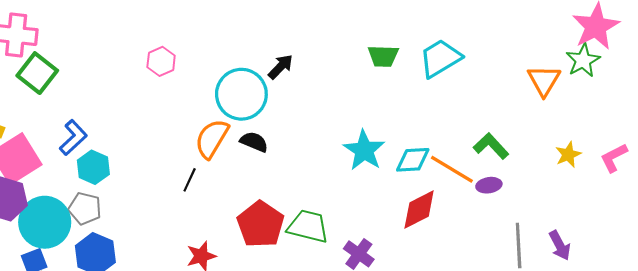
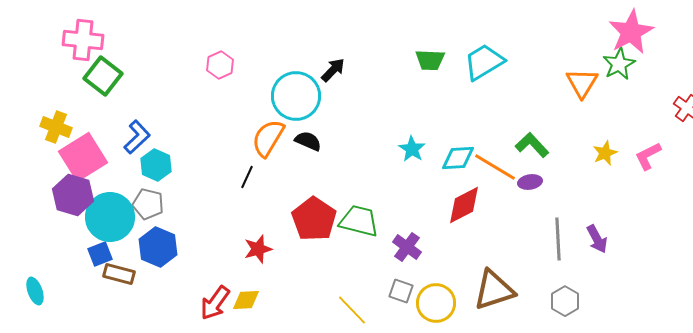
cyan star: (364, 150) -> (412, 149), size x0.7

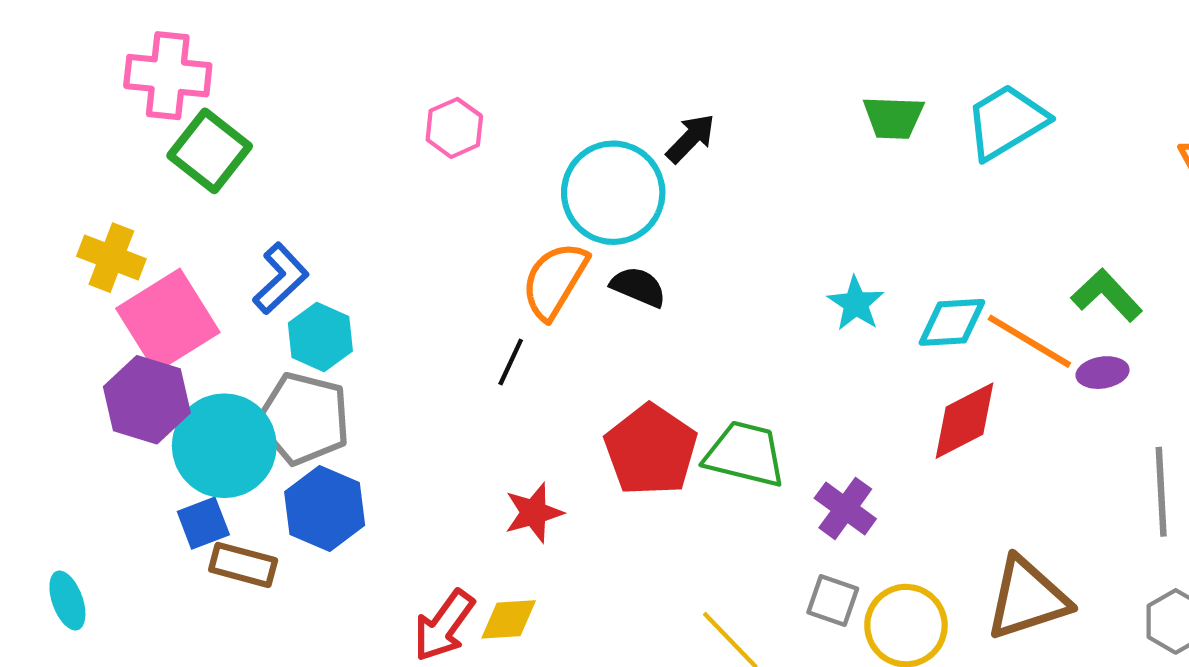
gray pentagon: (148, 204) -> (304, 419), size x1.4

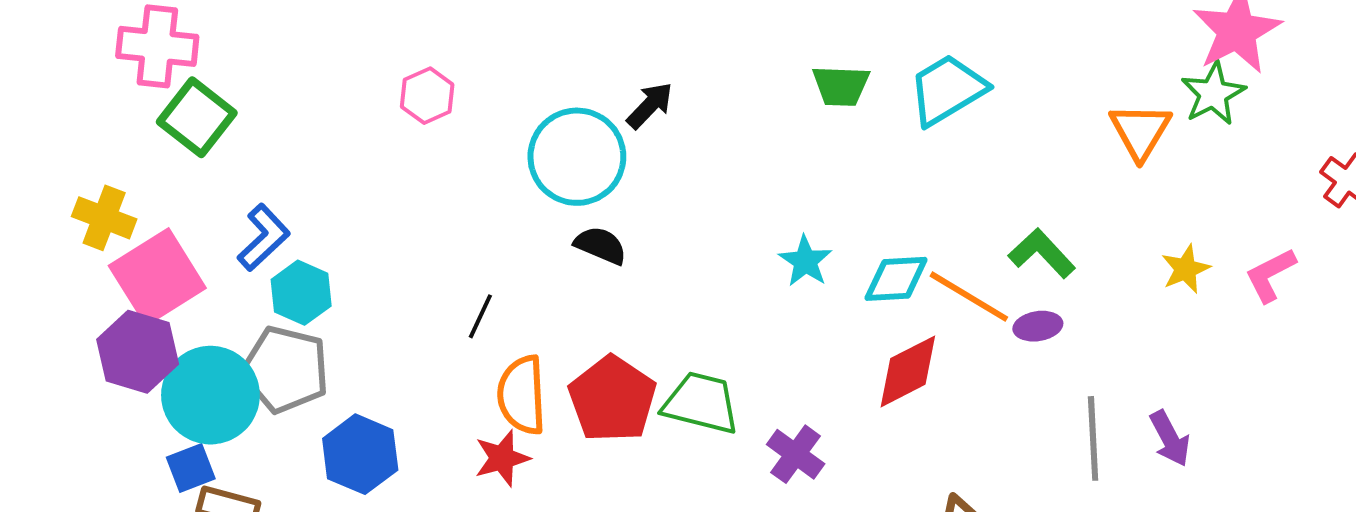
orange semicircle: (555, 281) -> (522, 395), moved, turned -34
blue hexagon: (325, 508) -> (360, 454), moved

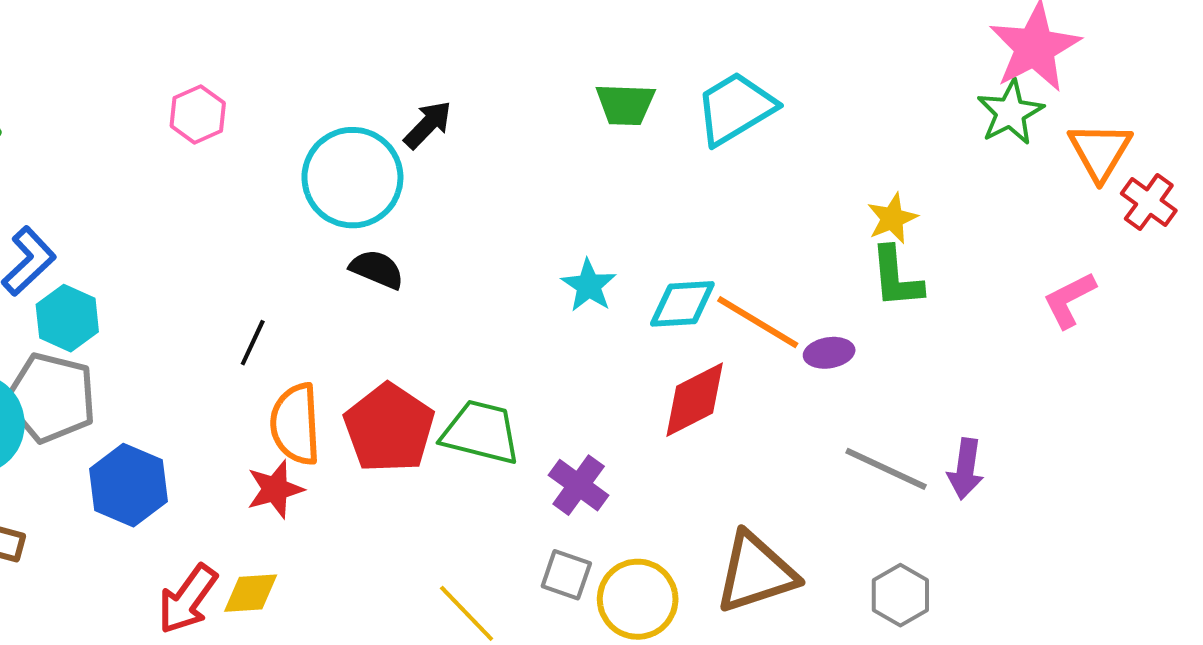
orange triangle: (1140, 131) -> (1100, 151), moved
green L-shape: (1042, 253) -> (896, 277), moved, turned -142
yellow star: (1186, 269) -> (892, 218), moved
gray line: (1093, 438) -> (886, 469), turned -62
purple arrow: (1170, 438) -> (966, 469), turned 36

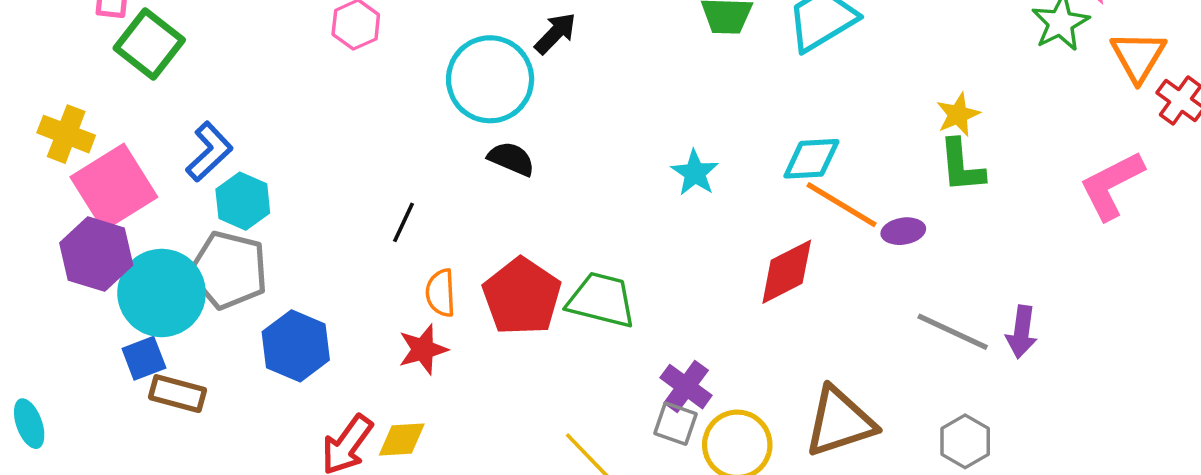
pink L-shape: (1069, 300) -> (1112, 185), size x1.4
cyan diamond: (682, 304) -> (811, 159), moved
orange semicircle: (295, 424) -> (441, 293), size x0.7
purple cross: (579, 485) -> (686, 387), moved

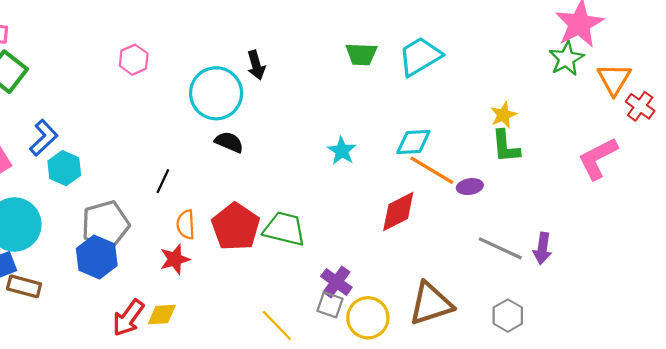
black arrow: (555, 33) -> (256, 65), turned 120
gray pentagon: (229, 270) -> (105, 225), moved, turned -30

